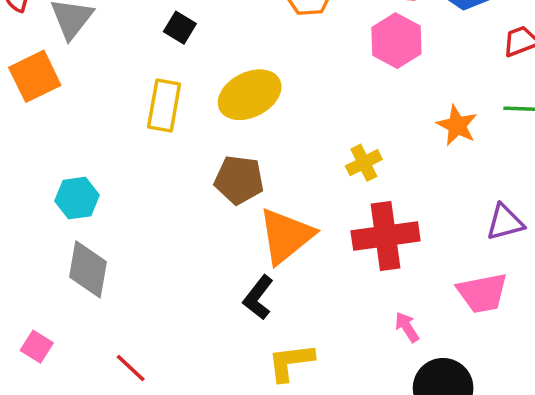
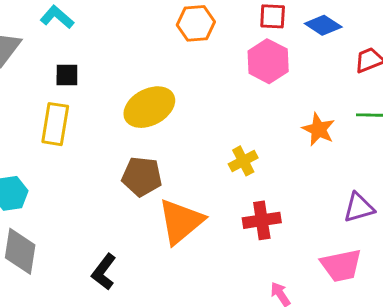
black square: (180, 28) -> (67, 75), moved, turned -30
yellow rectangle: (164, 106) -> (55, 124), moved
red cross: (386, 236) -> (262, 220), size x0.7
black L-shape: (258, 298) -> (104, 272), moved

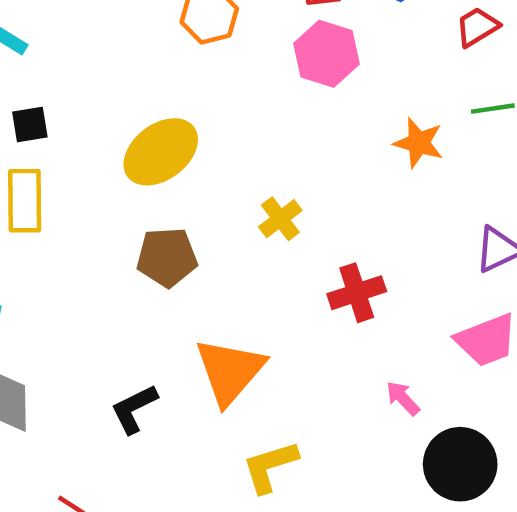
yellow cross: (243, 161) -> (280, 219), moved
orange triangle: (181, 221) -> (230, 371), moved
black L-shape: (104, 272) -> (134, 409), turned 36

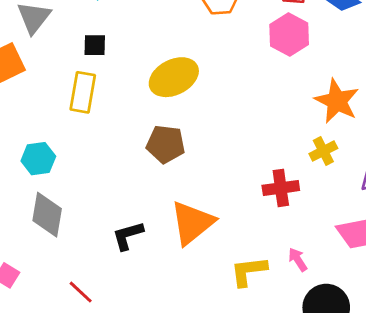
orange star: (419, 143) -> (337, 101), size x1.4
yellow cross: (280, 219) -> (323, 151), moved
yellow L-shape: (270, 466) -> (249, 271), moved

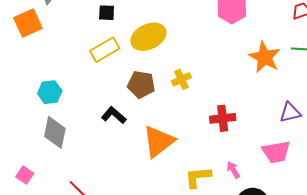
black square: (95, 45) -> (107, 13), moved
yellow rectangle: (83, 92) -> (105, 50), moved, turned 48
yellow cross: (323, 151) -> (181, 79), moved
black L-shape: (128, 236) -> (114, 115), moved, turned 55

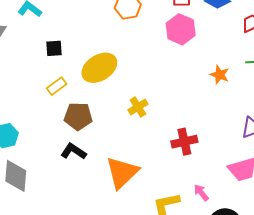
yellow rectangle: (105, 50) -> (57, 86), size x0.7
orange star: (265, 57) -> (220, 75), size x0.6
brown pentagon: (141, 84) -> (78, 116), moved

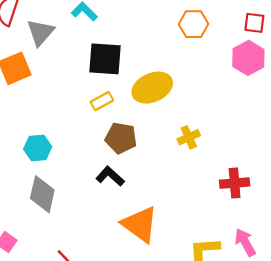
black square: (54, 48) -> (105, 59), size x1.8
orange triangle: (122, 173) -> (140, 224), moved, turned -48
pink arrow: (201, 193) -> (245, 242), size x1.4

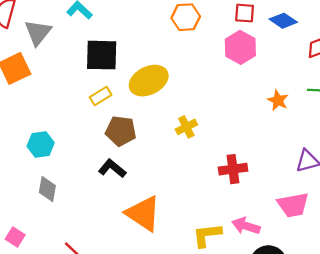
gray diamond: (42, 194) -> (47, 189), size x0.7
pink arrow: (245, 242) -> (246, 226), turned -40

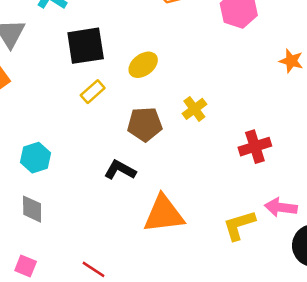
yellow ellipse: (149, 81) -> (143, 65), size x0.7
brown pentagon: (121, 131) -> (145, 124), moved
gray diamond: (47, 189) -> (32, 209), moved
orange triangle: (143, 213) -> (164, 214), turned -30

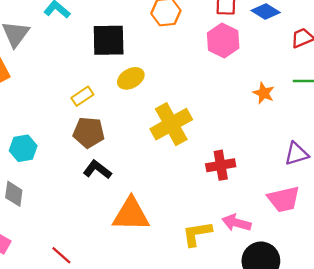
black square: (86, 46) -> (109, 40), moved
yellow cross: (194, 109) -> (171, 124), size x1.8
brown pentagon: (145, 124) -> (89, 132), moved

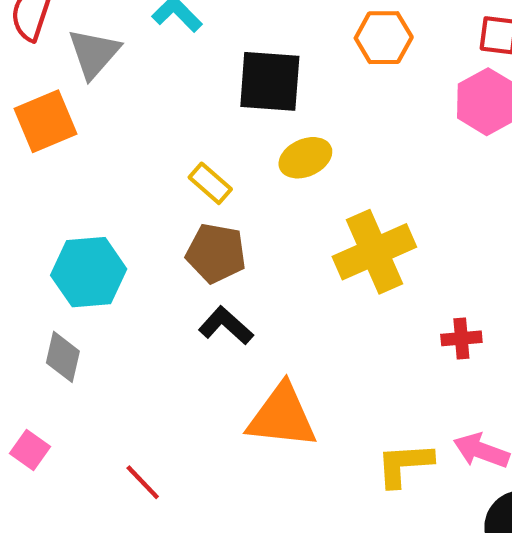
yellow rectangle: (82, 96) -> (210, 183), turned 70
cyan hexagon: (23, 148) -> (89, 272), size x1.4
red cross: (221, 165) -> (461, 338), size x0.7

